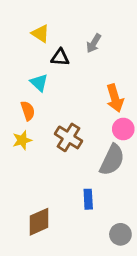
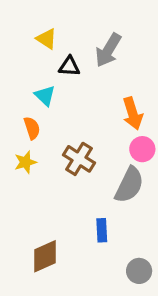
gray arrow: (94, 43) -> (108, 50), size x1.5

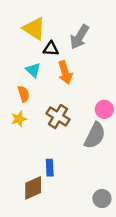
yellow triangle: (47, 39) -> (34, 29), size x1.5
orange arrow: (133, 113) -> (65, 72), moved
blue rectangle: (102, 230) -> (50, 168), moved

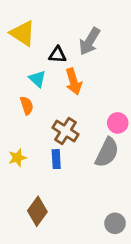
yellow triangle: (34, 29) -> (23, 33), moved
yellow star: (19, 119) -> (17, 158), moved
blue rectangle: (50, 168) -> (56, 159), moved
brown diamond: (33, 188) -> (37, 211), turned -30

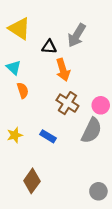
cyan triangle: (37, 79) -> (14, 67), moved
brown cross: (66, 131) -> (67, 103), moved
blue rectangle: (56, 159) -> (48, 136), turned -56

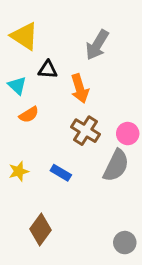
black triangle: (49, 47) -> (48, 70), moved
orange semicircle: (23, 90) -> (29, 115), turned 77

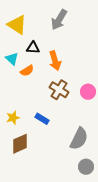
gray arrow: (97, 45) -> (59, 20), moved
orange semicircle: (29, 115) -> (27, 71), moved
gray semicircle: (116, 166) -> (79, 139), moved
brown diamond: (40, 229) -> (20, 144), moved, turned 30

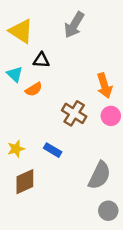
orange arrow: (55, 61) -> (104, 86), moved

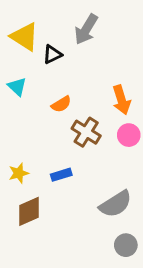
black triangle: (41, 60) -> (52, 54), moved, turned -30
orange semicircle: (34, 89) -> (61, 104), moved
blue rectangle: (53, 150) -> (61, 175), turned -48
gray semicircle: (99, 175) -> (116, 204), turned 32

